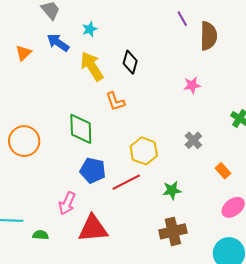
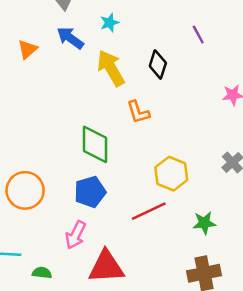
purple line: (182, 19) -> (198, 35), moved
orange circle: (24, 141) -> (25, 190), moved
blue pentagon: (93, 170) -> (90, 192), moved, turned -30

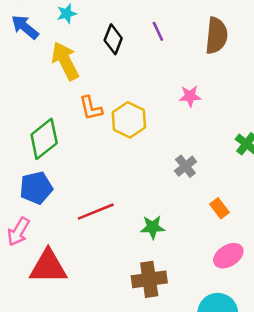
black diamond: (158, 64) -> (113, 39), moved
green diamond: (95, 144) -> (44, 139), turned 48
yellow hexagon: (171, 174) -> (129, 120), moved

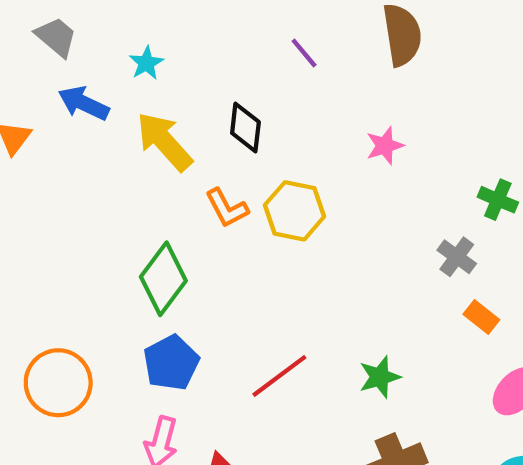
black diamond: (113, 39) -> (245, 127), moved
gray cross: (185, 166) -> (457, 257), moved

